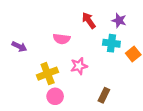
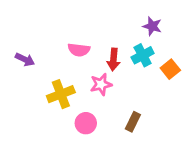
red arrow: (89, 20) -> (113, 59), moved, turned -140
cyan cross: (111, 43) -> (143, 55), turned -35
pink circle: (55, 96) -> (86, 123), moved

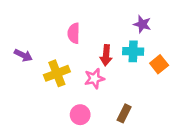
pink semicircle: (79, 50) -> (74, 33), moved, turned 84
cyan cross: (143, 55) -> (133, 51), turned 30
yellow cross: (61, 94) -> (57, 73), moved

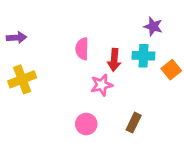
pink semicircle: (74, 33) -> (82, 49), moved
purple arrow: (23, 55) -> (17, 38), moved, turned -30
yellow cross: (57, 73) -> (22, 79), moved

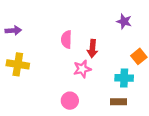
cyan cross: (143, 56) -> (124, 78), moved
yellow cross: (22, 79) -> (18, 64), turned 30
brown rectangle: (134, 123) -> (118, 102), moved, turned 63

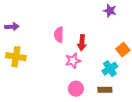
purple star: (124, 21) -> (110, 11), moved
cyan cross: (124, 78) -> (110, 69), turned -35
pink circle: (70, 101) -> (76, 89), moved

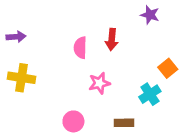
red arrow: (82, 43) -> (112, 39), moved
pink circle: (76, 89) -> (73, 121), moved
brown rectangle: (105, 90) -> (124, 123), moved

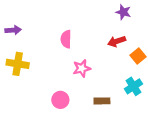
red arrow: (112, 39) -> (117, 41), moved, turned 66
cyan cross: (150, 94) -> (133, 86), moved

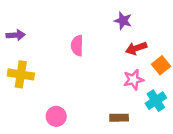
purple star: (123, 12) -> (123, 21), moved
pink star: (82, 68) -> (134, 80), moved
pink circle: (60, 100) -> (56, 116), moved

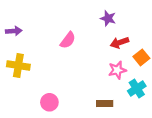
pink semicircle: (77, 46) -> (68, 40), turned -144

